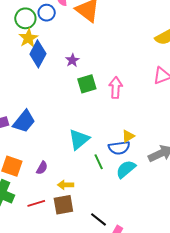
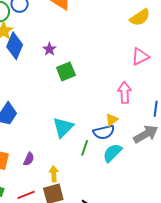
pink arrow: (116, 87) -> (125, 93), moved
green line: (99, 162) -> (85, 148), turned 49
yellow arrow: (66, 185) -> (54, 174), turned 91

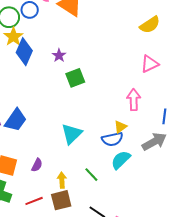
green line: (85, 148) -> (91, 175), moved, turned -63

